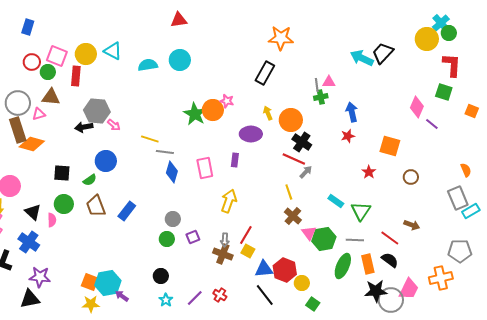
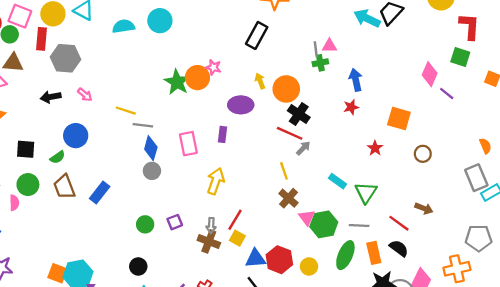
gray hexagon: (97, 111) -> (65, 58), moved
gray circle: (173, 219) -> (152, 171), moved
yellow circle: (302, 283) -> (309, 266), moved

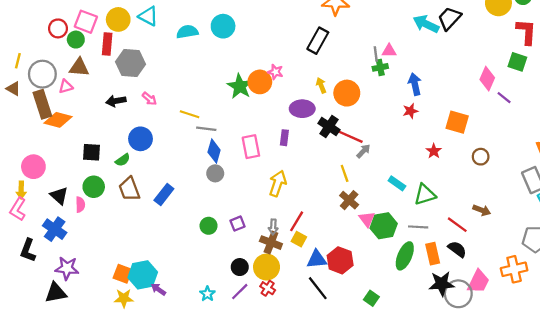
black cross: (299, 114) -> (329, 127), moved
green triangle: (366, 193) -> (425, 195), turned 40
black circle: (138, 266) -> (240, 267), moved
yellow circle: (309, 266) -> (267, 267), moved, size x1.5

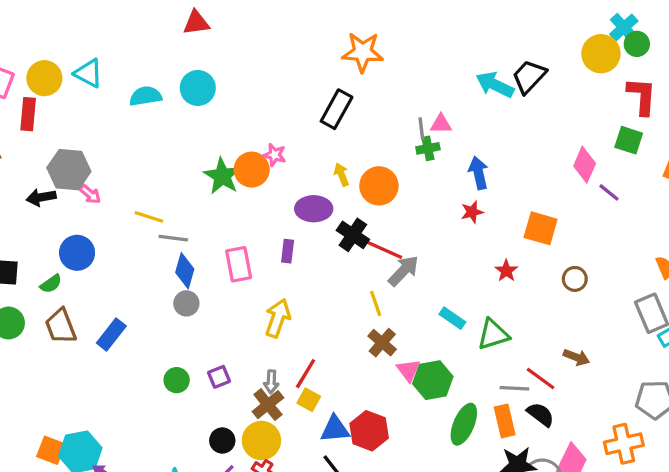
gray hexagon: (130, 63) -> (69, 170), moved
gray arrow: (364, 151) -> (403, 271), size x1.5
gray line: (418, 227) -> (514, 388), moved
brown cross: (271, 243) -> (268, 405), turned 30

